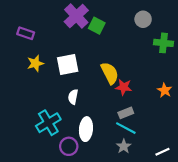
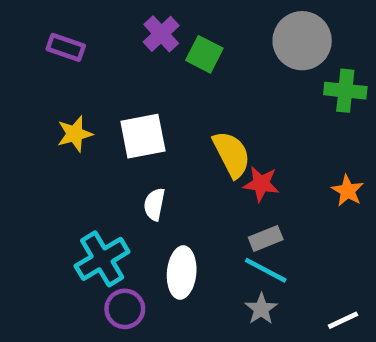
purple cross: (76, 16) -> (161, 34), size x0.7
gray circle: (143, 19) -> (302, 41), size x1.6
purple rectangle: (26, 33) -> (66, 47), moved
purple circle: (69, 146) -> (125, 309), moved

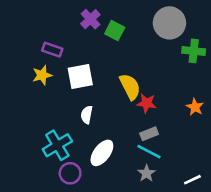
purple rectangle: (66, 47) -> (52, 50), moved
white ellipse: (182, 273) -> (102, 153), turned 32

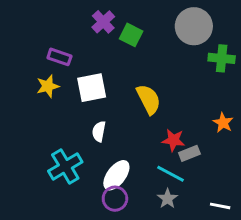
red star: (147, 103) -> (173, 140), moved
gray rectangle: (149, 134) -> (189, 153), moved
purple circle: (70, 173) -> (115, 199), moved
white line: (192, 180) -> (220, 206), turned 36

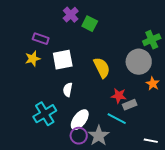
gray circle: (194, 26) -> (139, 62), moved
green cross: (222, 58) -> (152, 40), turned -30
gray star: (168, 199) -> (99, 136), moved, size x1.5

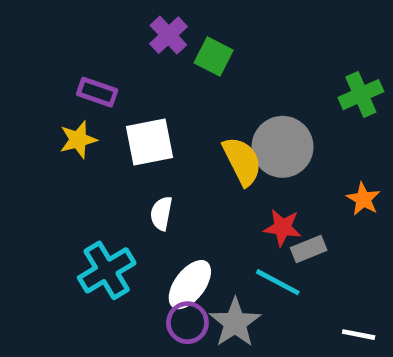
gray circle: (139, 62) -> (283, 147), moved

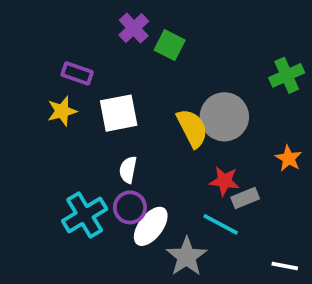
purple circle: (187, 323) -> (130, 207), moved

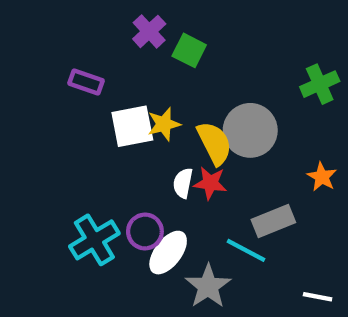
yellow star: (62, 111) -> (164, 124), moved
white semicircle: (128, 170) -> (183, 183), moved
red star: (224, 181) -> (210, 183), moved
gray rectangle: (245, 198) -> (273, 221), size x1.4

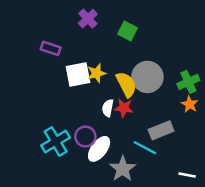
green square: (189, 50) -> (128, 31), moved
green cross: (320, 84) -> (188, 82), moved

